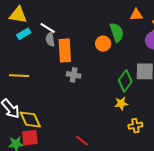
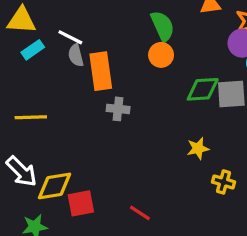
green semicircle: (117, 32) -> (163, 26), moved
green diamond: (125, 81) -> (203, 89), moved, turned 55
yellow diamond: (30, 119) -> (55, 186), turned -70
yellow cross: (135, 126) -> (224, 182), turned 32
red square: (30, 138) -> (81, 203), moved

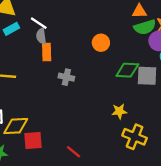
green semicircle: (163, 26) -> (145, 27), moved, turned 90
orange rectangle: (101, 71) -> (47, 52), moved, size x0.7
yellow cross: (224, 182) -> (135, 137), size x1.5

